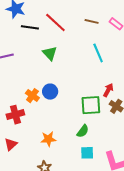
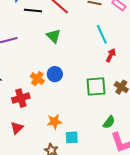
red arrow: (108, 90) -> (111, 55), moved
green semicircle: (83, 131) -> (109, 122), moved
cyan square: (87, 153) -> (72, 137), moved

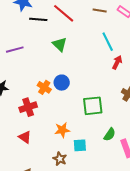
green square: (96, 87) -> (93, 106), moved
green semicircle: (109, 122) -> (110, 135), moved
red triangle: (17, 128) -> (25, 137), turned -40

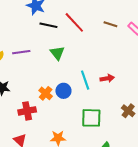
cyan line: (108, 42) -> (85, 80), moved
green triangle: (60, 44) -> (57, 53), moved
red arrow: (117, 62) -> (107, 78), moved, turned 48

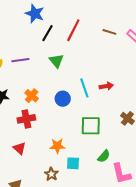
red line: (74, 22) -> (73, 30), turned 70
black line: (48, 25) -> (47, 33), turned -72
orange cross: (46, 93) -> (32, 96), moved

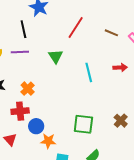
black line: (47, 33) -> (23, 29), moved, turned -48
red arrow: (106, 86) -> (120, 67), moved
cyan line: (84, 88) -> (89, 72), moved
blue circle: (63, 99) -> (36, 126), moved

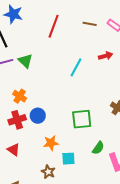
green triangle: (56, 56) -> (25, 61), moved
cyan line: (89, 72) -> (76, 67), turned 54
blue circle: (36, 126) -> (38, 116), moved

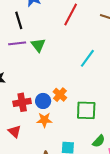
orange cross: (20, 96) -> (60, 95), moved
orange star: (51, 143) -> (44, 120), moved

